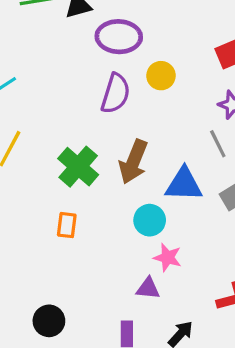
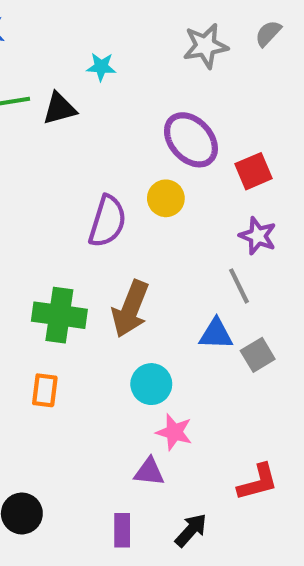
purple ellipse: (119, 37) -> (191, 140), moved, turned 45
green cross: (78, 167) -> (59, 315), turned -33
blue triangle: (184, 184) -> (216, 334), moved, size x0.7

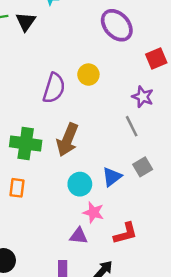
black triangle: (59, 109) -> (26, 22), turned -40
purple ellipse: (191, 140) -> (117, 25), moved
red square: (254, 171) -> (156, 59), moved
blue triangle: (216, 334) -> (112, 177), moved, turned -40
red L-shape: (258, 482) -> (125, 233), moved

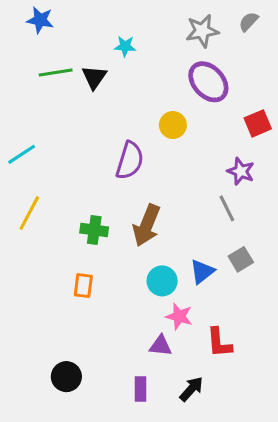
yellow circle: (88, 75) -> (173, 125), moved
green cross: (26, 143) -> (94, 230), size x0.7
red L-shape: (125, 233) -> (219, 343), turned 100

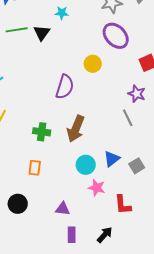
gray square: (241, 259) -> (137, 166), moved
purple triangle: (161, 346) -> (63, 209), moved
black circle: (66, 377) -> (18, 204), moved

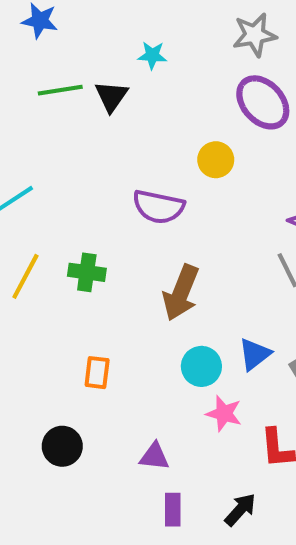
purple semicircle: (65, 87) -> (158, 207), turned 85
green cross: (42, 132) -> (87, 272), moved

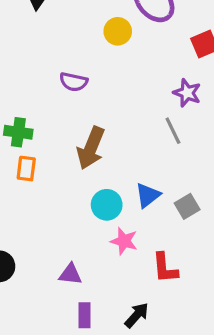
yellow circle: (216, 160) -> (118, 31), moved
purple semicircle: (158, 207) -> (74, 82), size x0.7
orange rectangle: (97, 373) -> (26, 169), moved

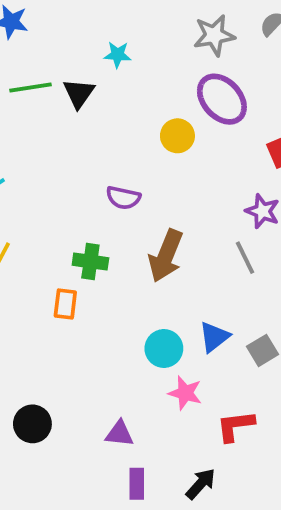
green cross: (18, 132) -> (90, 261), moved
brown arrow: (91, 148) -> (166, 256), moved
red L-shape: (165, 268) -> (235, 426), turned 88

